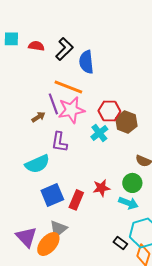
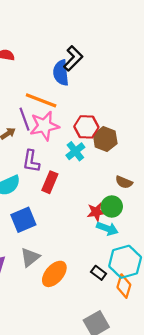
black L-shape: (64, 49) -> (73, 58), moved
red star: (101, 188) -> (96, 212), moved
red rectangle: (76, 200) -> (50, 182), moved
orange ellipse: (48, 244) -> (54, 274), moved

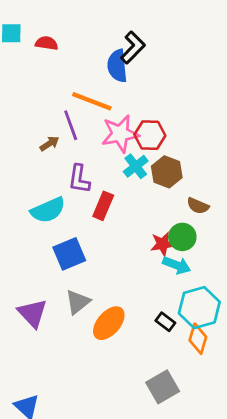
pink star: (44, 126) -> (120, 134), moved
brown hexagon: (105, 139) -> (167, 172), moved

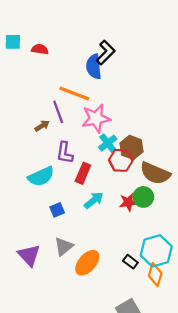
red hexagon: (150, 135) -> (121, 160), moved
brown semicircle: (198, 206) -> (155, 173), size x1.8
blue square: (69, 254) -> (57, 210), size x0.6
cyan arrow: (177, 265) -> (94, 200), moved, turned -60

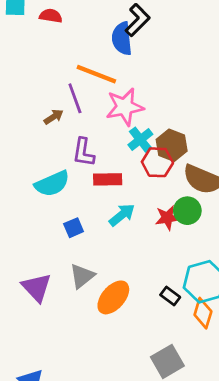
red rectangle: (83, 173) -> (108, 179), turned 66

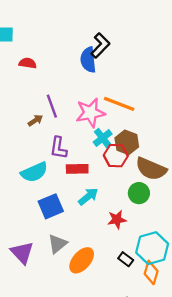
red semicircle: (51, 16) -> (28, 63), moved
orange line: (96, 74) -> (119, 104), moved
red star: (167, 218) -> (117, 220), moved
blue square: (74, 228) -> (51, 206), size x1.6

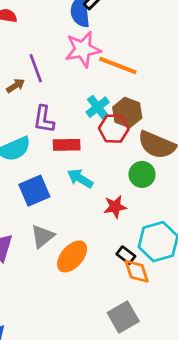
pink star: (90, 113) -> (83, 49), moved
cyan arrow: (88, 196) -> (80, 178), turned -110
orange diamond: (151, 272) -> (137, 271), moved, turned -35

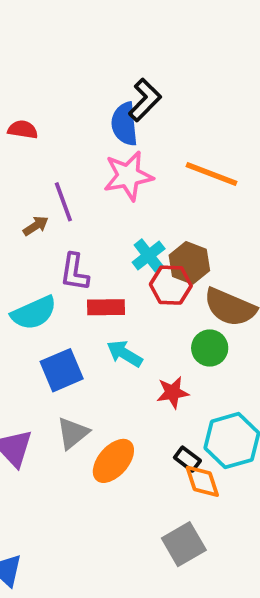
orange line: (118, 65) -> (212, 174), moved

